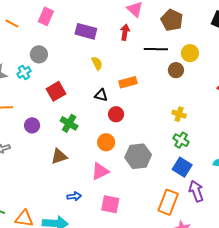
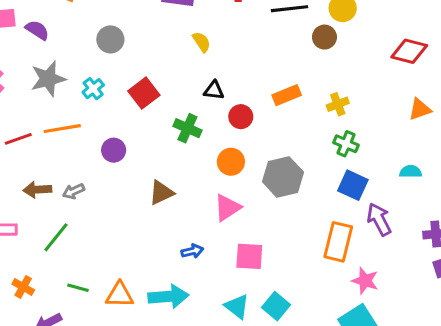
cyan cross: (24, 72) -> (93, 89), moved
orange rectangle: (128, 82) -> (287, 95), moved
yellow cross: (179, 114) -> (338, 104), turned -32
green cross: (69, 123) -> (187, 128), moved

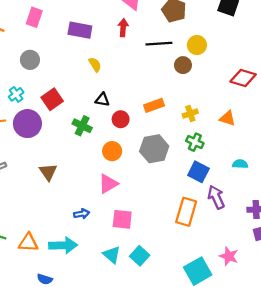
orange triangle: (420, 109) -> (227, 118), moved, turned 35
purple circle: (114, 150) -> (27, 124), moved, size x1.6
gray hexagon: (283, 177) -> (154, 149), moved
brown triangle: (161, 193) -> (48, 172), moved, turned -42
pink star: (365, 281) -> (229, 256), moved

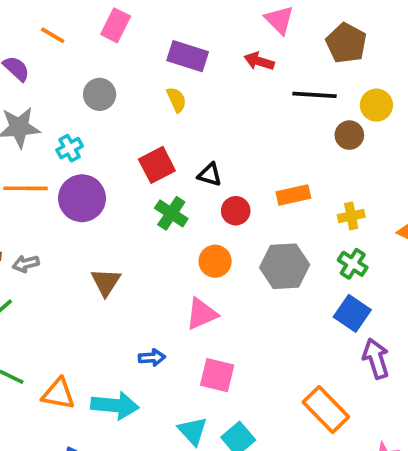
red arrow: (123, 28) -> (259, 61), turned -84
yellow semicircle: (95, 65) -> (176, 100), moved
red square: (52, 99) -> (157, 165), moved
orange rectangle: (186, 212) -> (326, 410), moved, turned -68

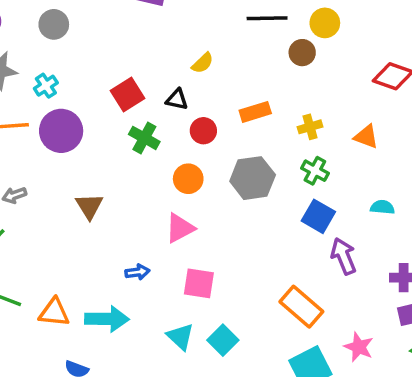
gray circle: (100, 94) -> (54, 24), moved
yellow semicircle: (176, 100) -> (203, 63), moved, turned 75

